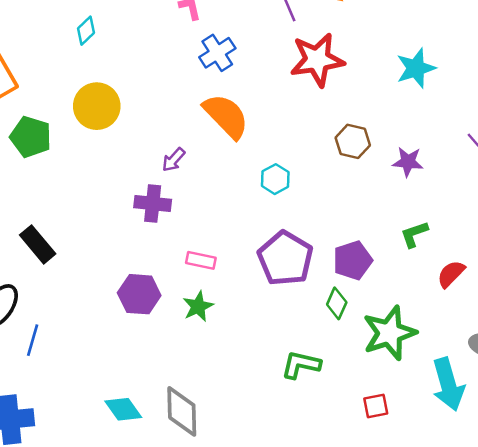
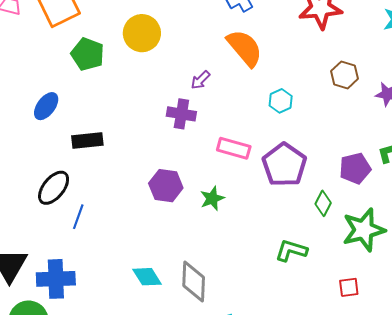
black rectangle: (38, 244) -> (87, 141), turned -60
pink rectangle: (201, 260) -> (234, 148), moved, size x1.4
purple pentagon: (353, 260) -> (355, 168), moved

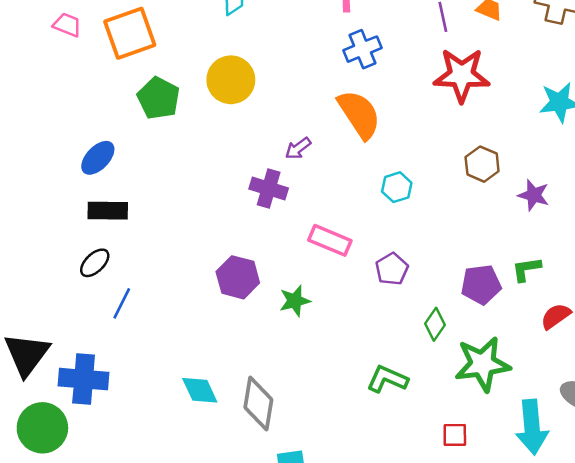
black rectangle: (87, 141) -> (108, 211), moved
purple pentagon: (284, 165) -> (392, 269), size x0.6
black ellipse: (54, 188) -> (95, 263), size x0.7

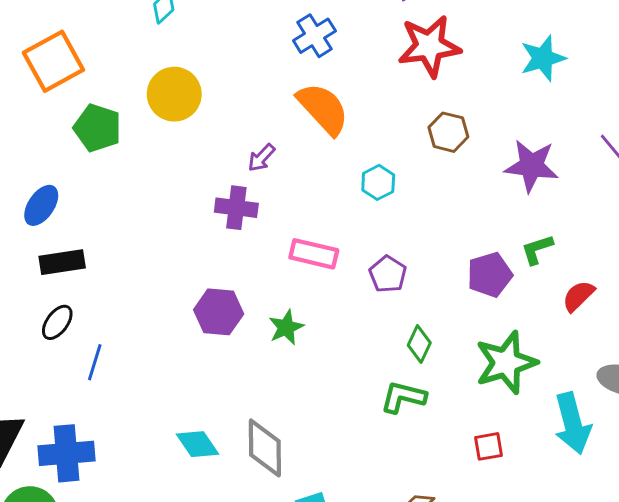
brown hexagon: (482, 164) -> (448, 132), moved
purple star: (534, 195) -> (531, 166), size x1.5
green diamond: (435, 324) -> (419, 344), moved

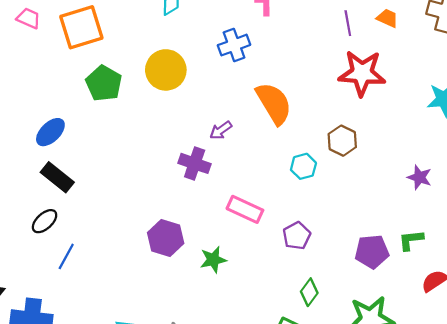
blue cross: (314, 36) -> (234, 45), moved
brown hexagon: (448, 132) -> (342, 141), moved
purple star: (531, 166) -> (419, 177), size x0.6
black rectangle: (62, 262) -> (57, 177), turned 36

